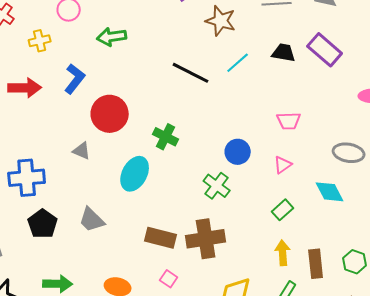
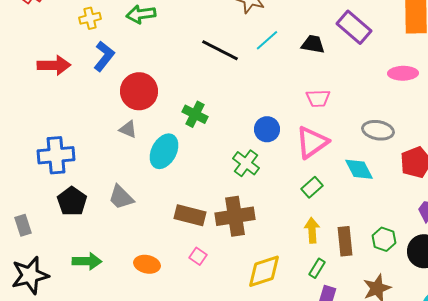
yellow cross: (40, 41) -> (90, 18), moved
black trapezoid: (284, 53) -> (313, 44), moved
gray triangle: (82, 151) -> (128, 129), moved
pink triangle: (283, 165) -> (312, 142), size x1.8

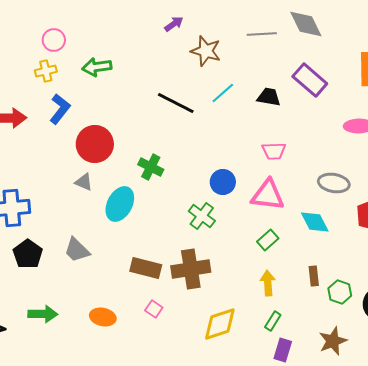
pink triangle: (312, 142) -> (268, 195), turned 42
brown rectangle: (345, 241) -> (314, 276), moved, size x0.7

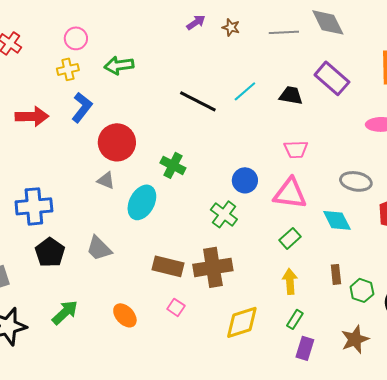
brown star: (206, 51) -> (231, 27), moved, size x0.6
green arrow: (43, 314) -> (65, 312), turned -44
orange ellipse: (103, 317) -> (125, 315), turned 35

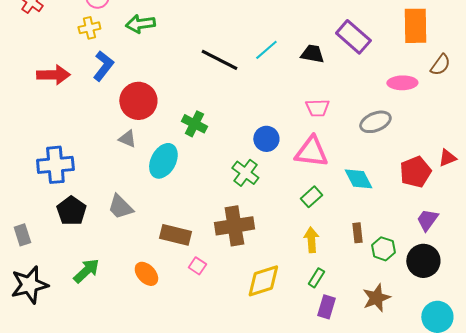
gray ellipse: (356, 181) -> (375, 122), moved, turned -32
brown rectangle: (168, 266) -> (175, 235), moved

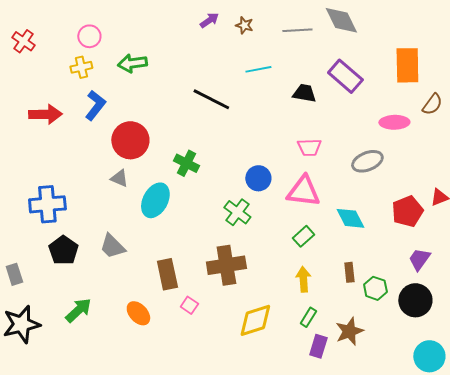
cyan line: (266, 50) -> (258, 69), moved, turned 30
brown rectangle: (175, 235) -> (167, 274), turned 64
brown star: (376, 298) -> (349, 331), moved

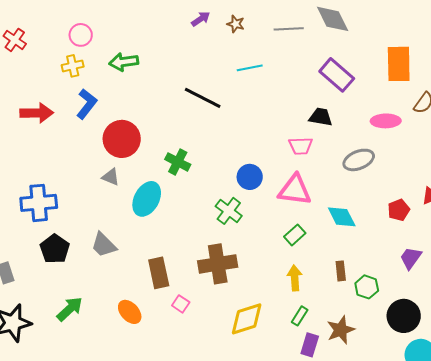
black trapezoid: (304, 93) -> (321, 117), moved
red pentagon: (407, 211) -> (399, 210), size x0.7
black circle: (415, 300) -> (404, 316), moved

